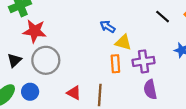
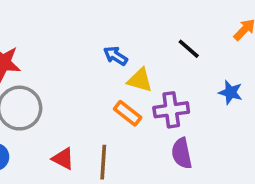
black line: (163, 17) -> (189, 49), moved
orange rectangle: (115, 64) -> (128, 113), turned -48

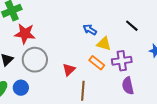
red triangle: (63, 159) -> (69, 70), moved, turned 48

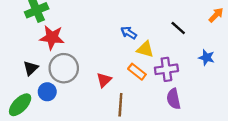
blue circle: (21, 88) -> (47, 92), moved

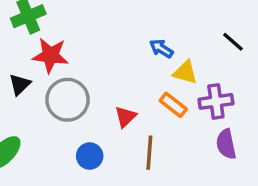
black triangle: (31, 68) -> (20, 84), moved
blue circle: (47, 92) -> (90, 156), moved

